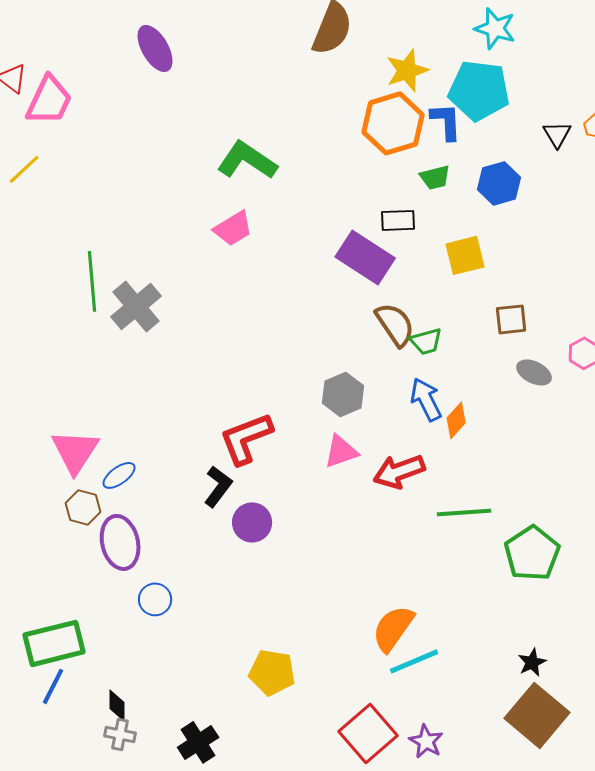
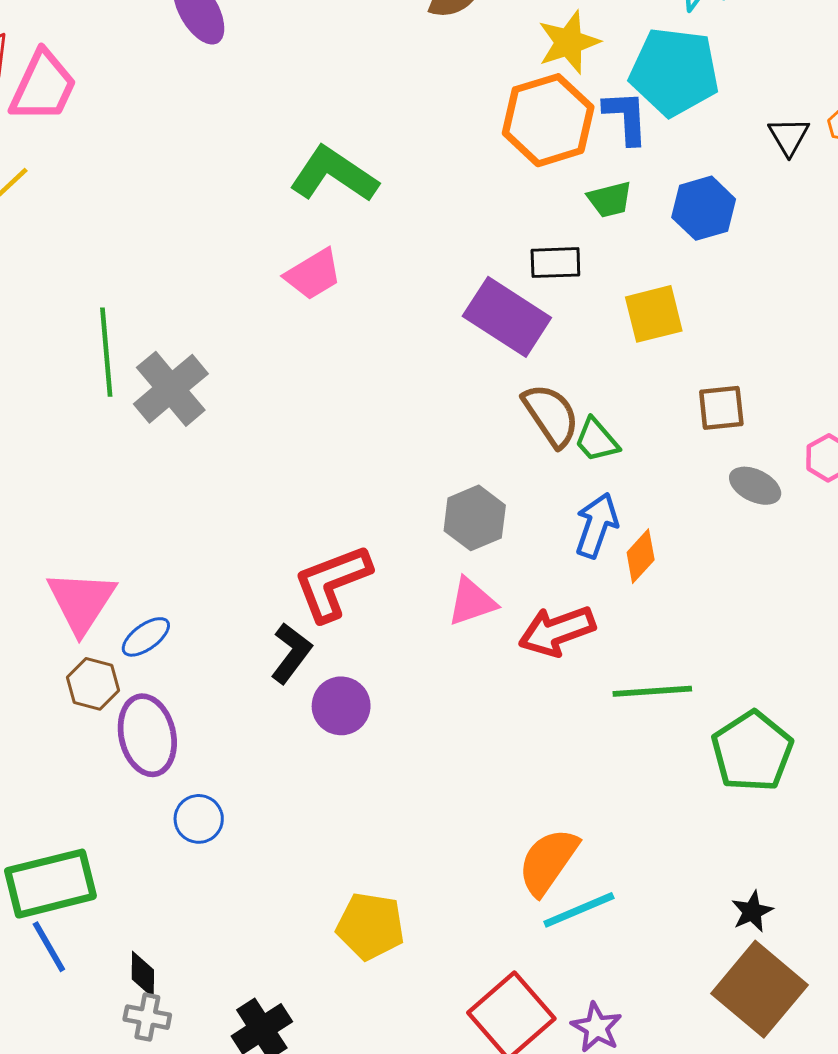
green trapezoid: (426, 341) -> (597, 440), turned 64
blue arrow: (426, 399) -> (597, 525), turned 45
blue line: (53, 686) -> (49, 947), turned -57

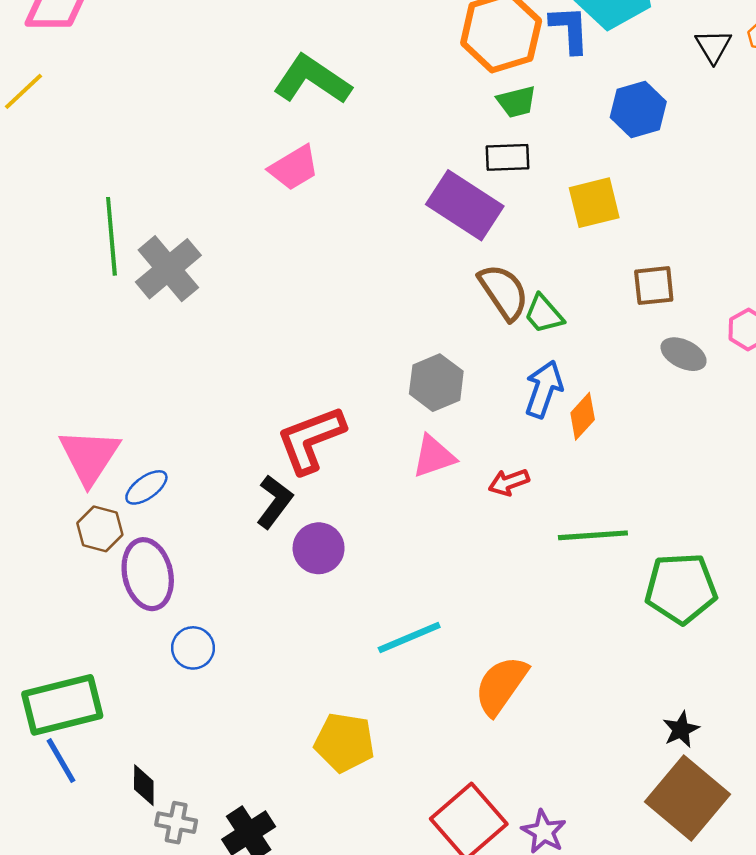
green trapezoid: (610, 199) -> (517, 102), moved
red arrow: (557, 631) -> (509, 482), size x0.6
green pentagon: (752, 751) -> (681, 588), turned 30
cyan line: (579, 910) -> (409, 638), moved
gray cross: (147, 1017) -> (176, 823), moved

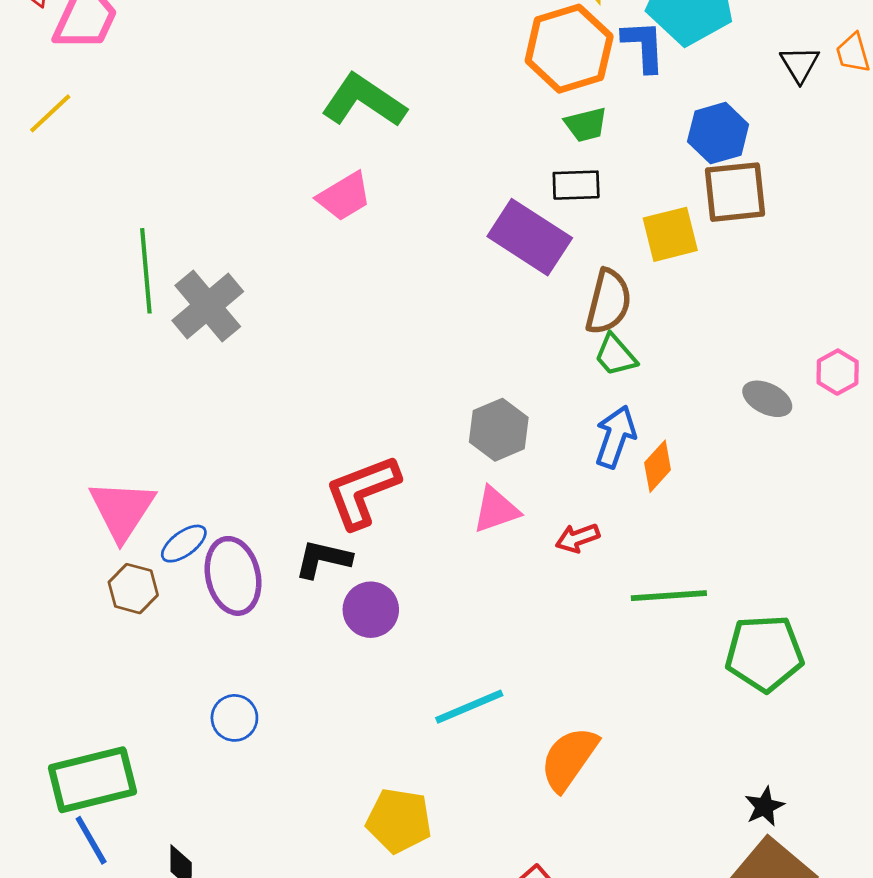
brown square: (654, 286) -> (735, 192), moved, size x1.4
brown semicircle: (504, 292) -> (608, 302), moved, turned 48
black L-shape: (275, 502) -> (323, 559), turned -114
purple ellipse: (148, 574) -> (233, 576), moved

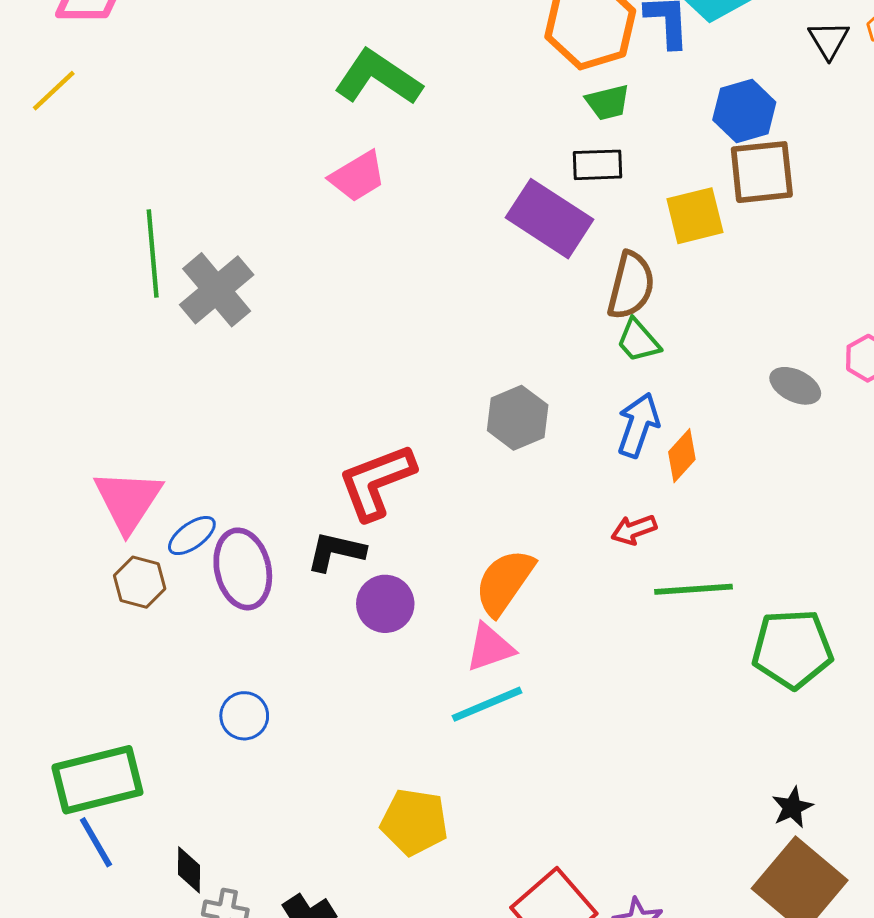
pink triangle: (496, 510) -> (490, 647), moved
red arrow: (577, 538) -> (634, 530), moved
orange semicircle: (569, 759) -> (504, 582), moved

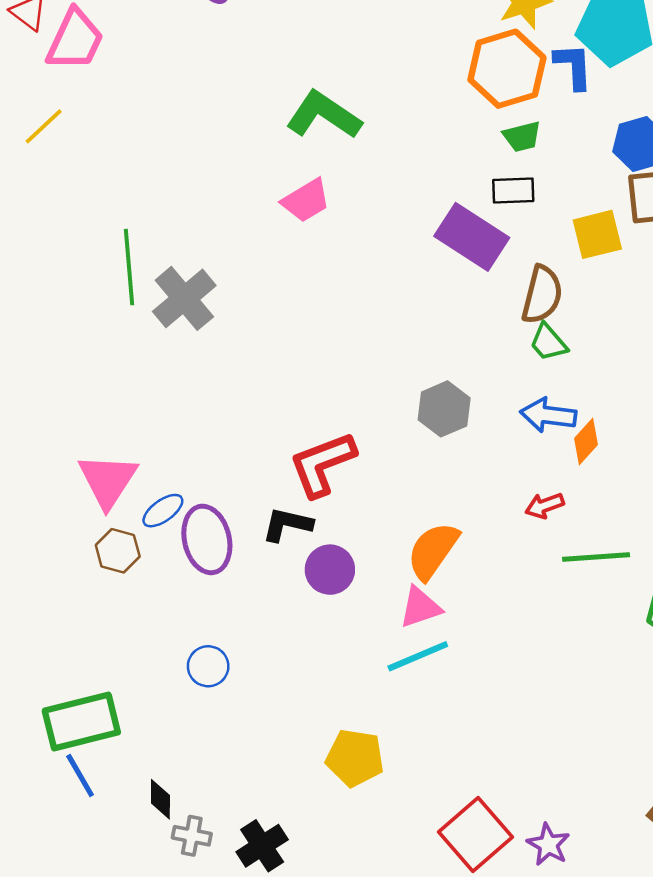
blue arrow: (638, 425) -> (548, 415), turned -102

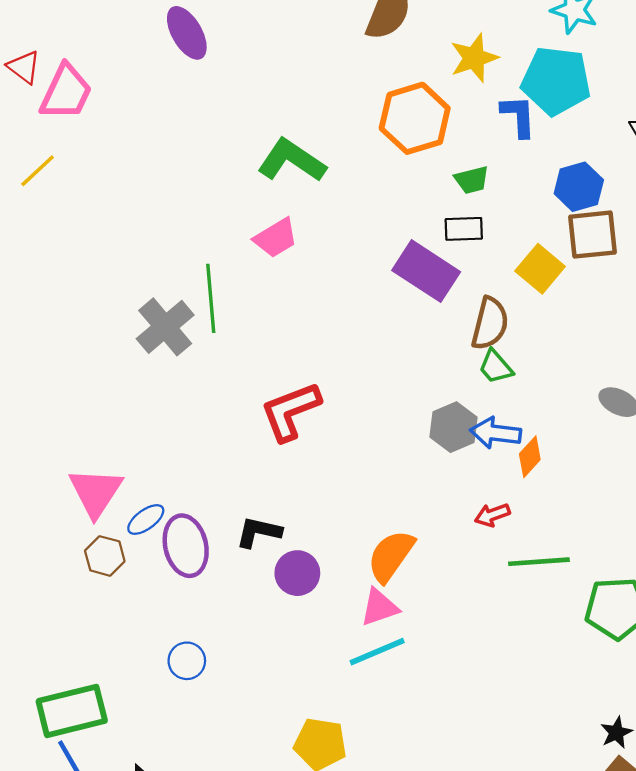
orange hexagon: (507, 69) -> (415, 118), moved
yellow square: (597, 234) -> (540, 269), turned -36
green line: (129, 267) -> (211, 298), moved
gray hexagon: (444, 409) -> (453, 427), moved
red L-shape: (322, 464) -> (291, 411), moved

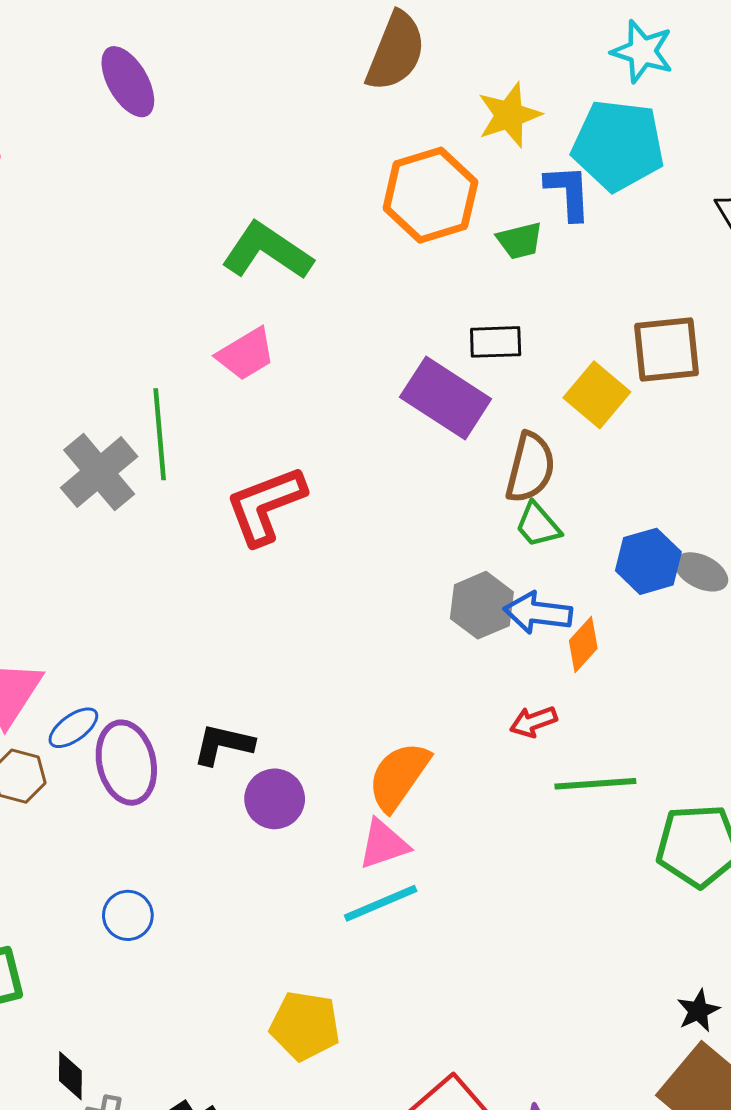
green trapezoid: (472, 180) -> (520, 241), moved
blue hexagon: (579, 187) -> (648, 561), moved
red L-shape: (291, 411) -> (266, 505), moved

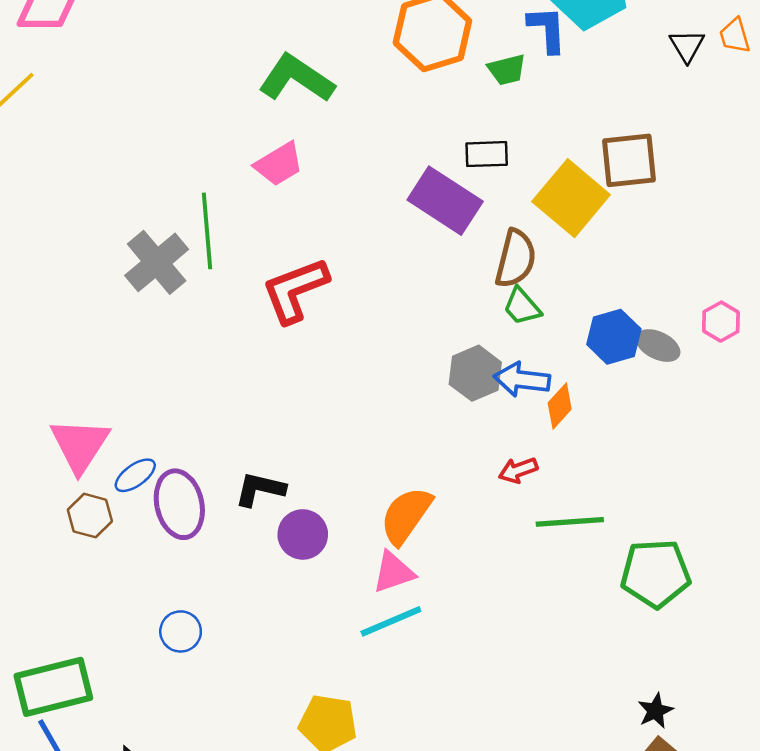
yellow square: (597, 395) -> (571, 198), size x1.4

